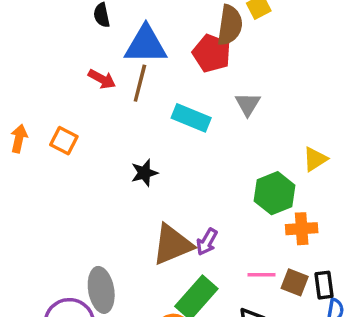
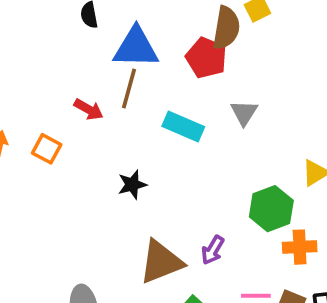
red arrow: (102, 79) -> (89, 109), moved
purple arrow: (207, 242) -> (213, 250), moved

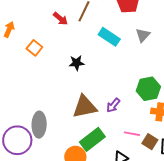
orange square: (47, 149) -> (34, 48), moved

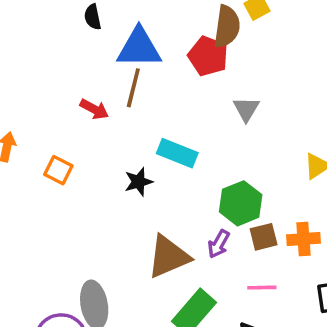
cyan rectangle: (109, 37) -> (177, 153), moved
green hexagon: (148, 89) -> (241, 203), moved
brown square: (150, 142) -> (264, 237), moved, turned -35

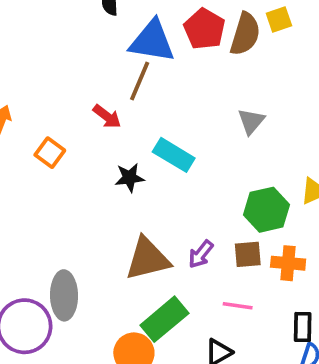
red pentagon: (208, 56) -> (204, 29), moved
red arrow: (94, 109) -> (107, 116), moved
green hexagon: (241, 203) -> (267, 210), moved

